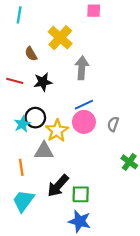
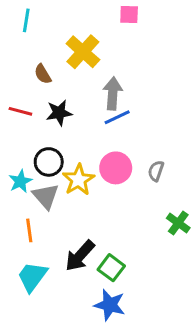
blue line: (84, 105) -> (117, 117), moved
cyan star: (22, 124) -> (20, 181), moved
gray triangle: (44, 151) -> (46, 196), moved, turned 48
green square: (81, 194) -> (111, 268), turned 36

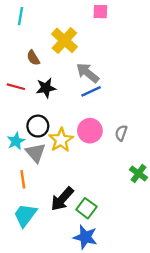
gray arrow: (113, 93) -> (88, 73), turned -55

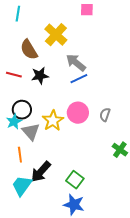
brown semicircle: (33, 58) -> (29, 50), size x1.5
black circle: (38, 126) -> (22, 110), moved
black arrow: (62, 199) -> (41, 172), moved

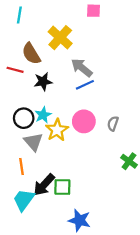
red line: (14, 75) -> (15, 70), moved
cyan star: (14, 122) -> (43, 115), moved
green square: (75, 180) -> (62, 187), moved, turned -36

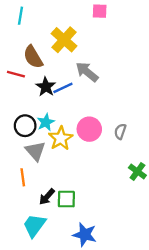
black star: (43, 82) -> (46, 87), turned -30
blue line: (85, 85) -> (63, 88), moved
black arrow: (44, 185) -> (47, 197), size x0.7
cyan trapezoid: (24, 200) -> (34, 225), moved

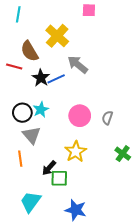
yellow star: (61, 138) -> (76, 152), moved
black arrow: (47, 197) -> (49, 168), moved

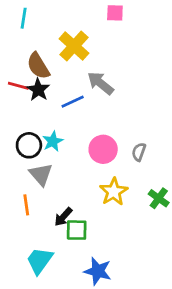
black star: (41, 78) -> (38, 90), moved
yellow star: (76, 152) -> (114, 192), moved

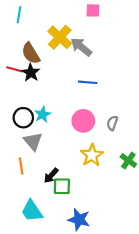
gray arrow: (100, 83) -> (81, 47), moved
blue line: (73, 102) -> (88, 82), moved, turned 30
cyan trapezoid: (40, 261) -> (32, 211), turned -70

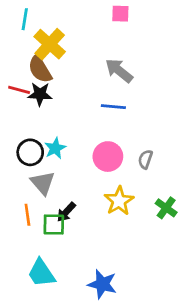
yellow cross: (60, 37) -> (50, 44), moved
gray arrow: (81, 47) -> (119, 71), moved
black star: (31, 73) -> (40, 94), turned -30
black arrow: (51, 176) -> (66, 212), moved
green square: (62, 186) -> (54, 224), moved

